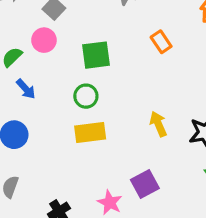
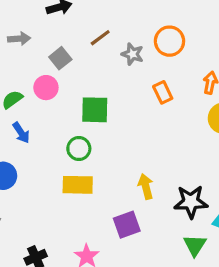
orange rectangle: (161, 42) -> (163, 92), moved
purple square: (145, 184) -> (127, 225), moved

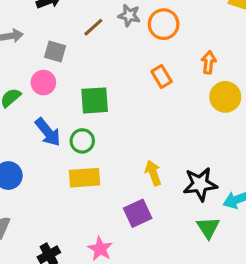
gray star: (132, 54) -> (129, 15), moved
gray square: (60, 58) -> (55, 52), turned -30
blue arrow: (21, 133) -> (48, 132), moved, size x1.4

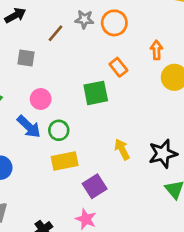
pink circle: (43, 83) -> (41, 99), moved
green square: (95, 100) -> (96, 93), moved
purple square: (138, 213) -> (95, 186), moved

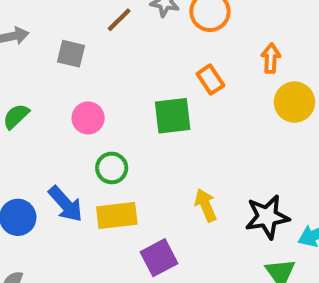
blue arrow: (29, 127) -> (66, 204), moved

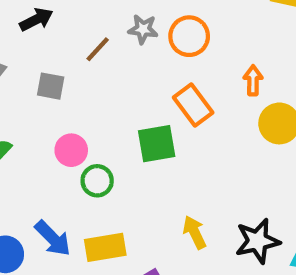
orange rectangle: (210, 80) -> (193, 105), size x1.4
green circle: (112, 168) -> (97, 181), moved

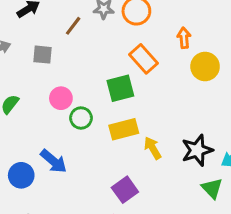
yellow rectangle: (105, 247) -> (124, 129), moved

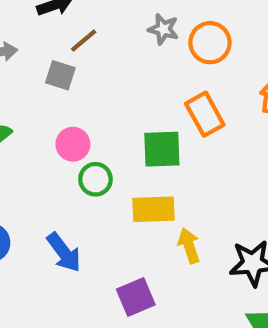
brown line: (73, 26) -> (84, 41), moved
blue arrow: (54, 161) -> (64, 252), moved

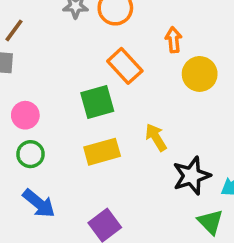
green circle: (95, 179) -> (30, 154), moved
yellow arrow: (189, 246) -> (156, 137), moved

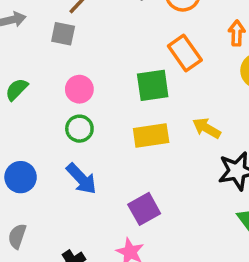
yellow arrow: (156, 137) -> (207, 128), turned -36

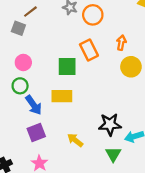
yellow arrow: (207, 128) -> (75, 140), moved
blue arrow: (81, 179) -> (34, 105), moved
purple square: (144, 209) -> (36, 132), moved

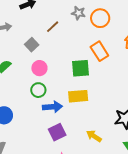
brown line: (30, 12) -> (53, 27), moved
gray square: (18, 28) -> (32, 45), moved, turned 32
blue arrow: (34, 105) -> (52, 107), turned -54

